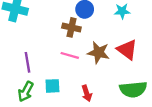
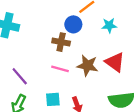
purple line: (28, 62) -> (20, 76), turned -30
cyan square: (52, 86) -> (53, 99), moved

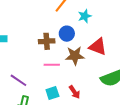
blue circle: (73, 24) -> (67, 34), moved

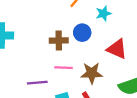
brown star: (75, 56) -> (92, 73), moved
purple line: (18, 80) -> (37, 83), moved, turned -42

